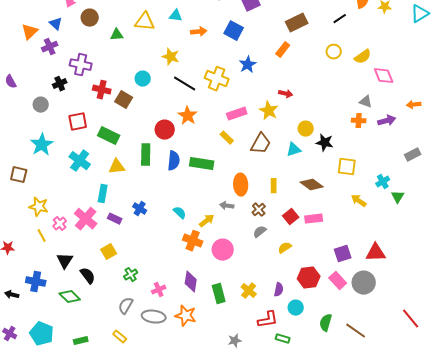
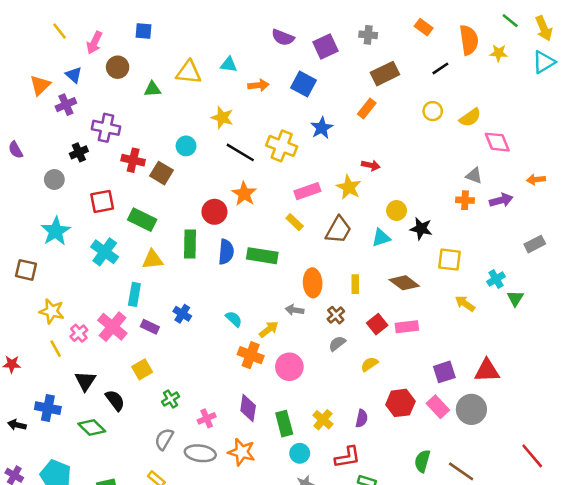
cyan circle: (296, 308) -> (300, 453), moved

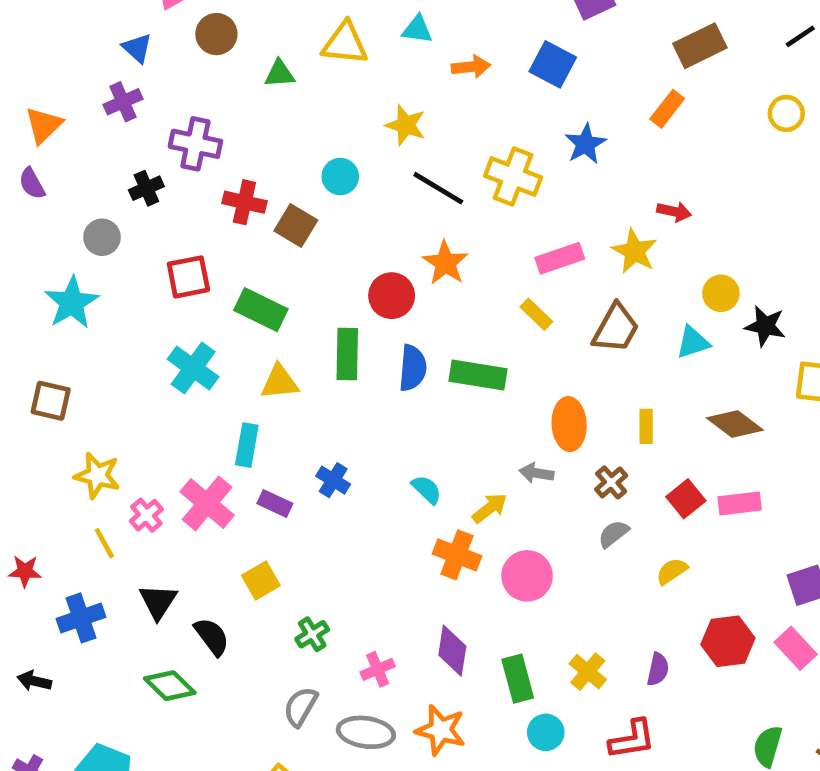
orange triangle: (40, 85) -> (44, 125), moved
cyan star: (56, 231) -> (72, 303), moved
blue cross: (48, 408) -> (81, 618), moved, turned -30

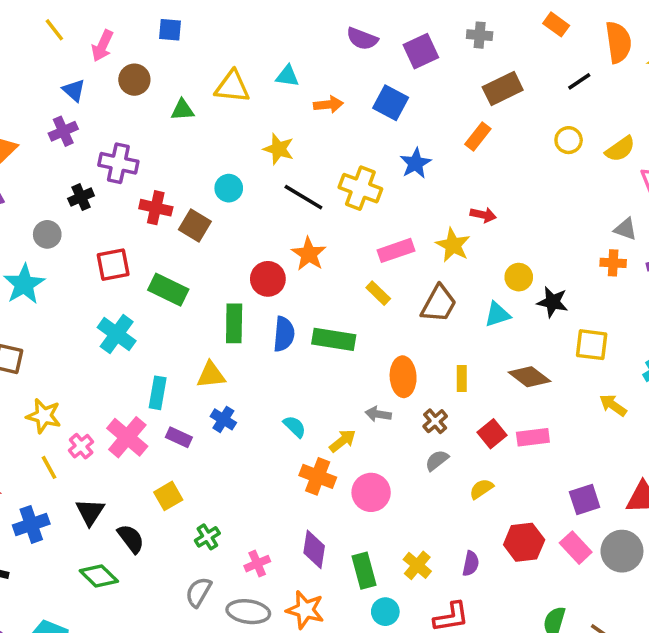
yellow triangle: (279, 382) -> (211, 375), moved

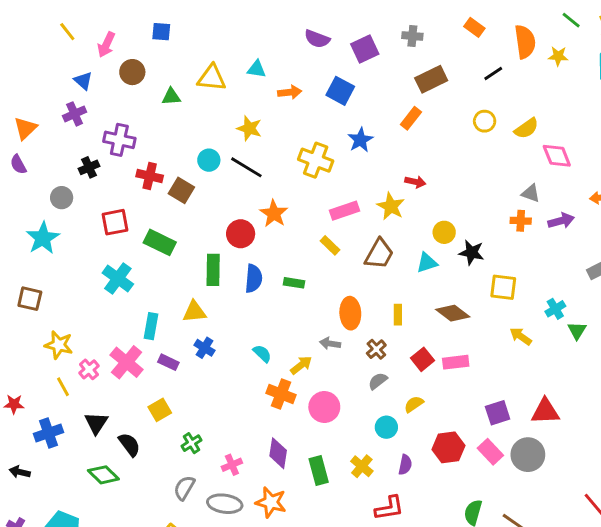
black line: (303, 197) -> (246, 167), moved
green rectangle: (334, 339) -> (294, 283), size x0.6
cyan circle: (385, 612) -> (386, 427), moved

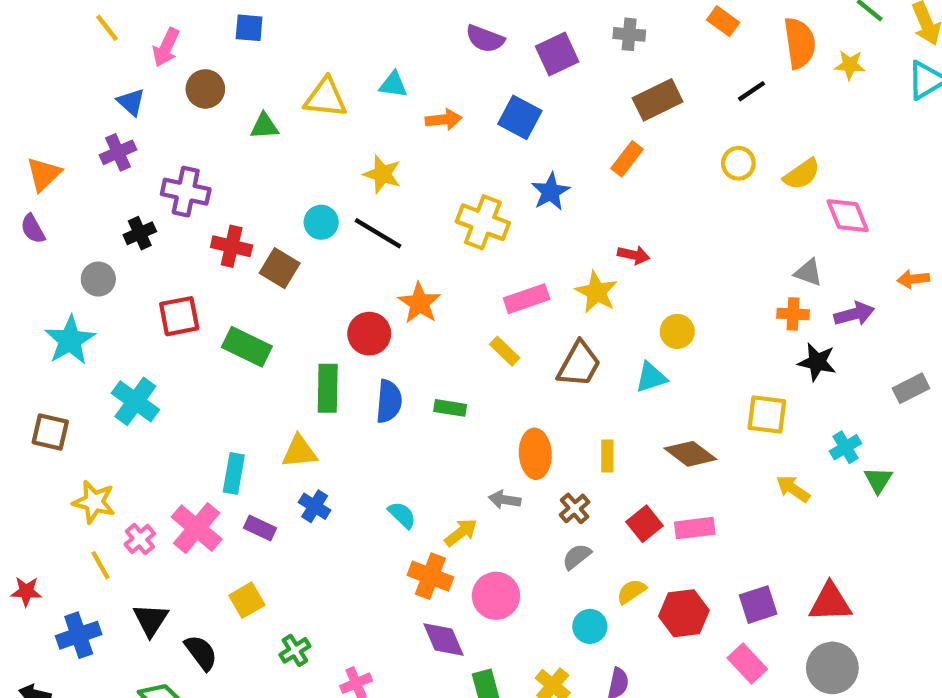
black star: (472, 253) -> (817, 362), moved
cyan cross: (118, 279) -> (135, 401), moved
red hexagon: (448, 447) -> (684, 613), moved
purple diamond: (278, 453) -> (443, 639), moved, turned -32
gray circle: (528, 455) -> (832, 668), moved

